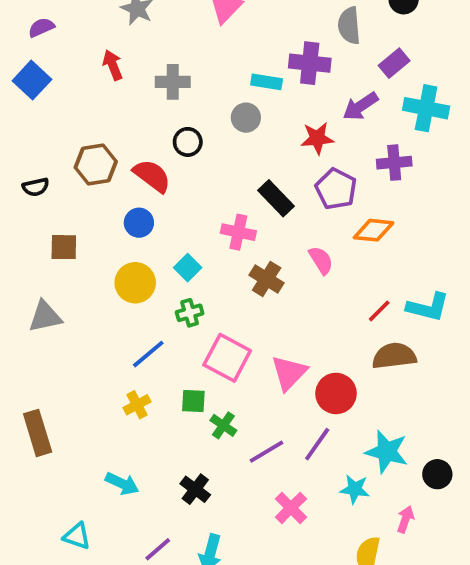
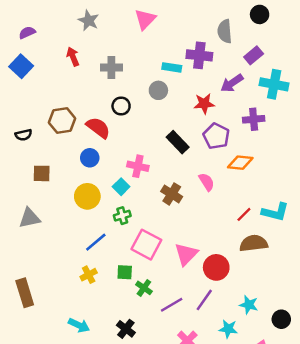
pink cross: (238, 232) -> (138, 166), moved
cyan star: (387, 452) -> (249, 305), size x0.7

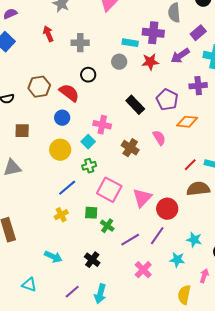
red star: (204, 104) -> (150, 62), moved

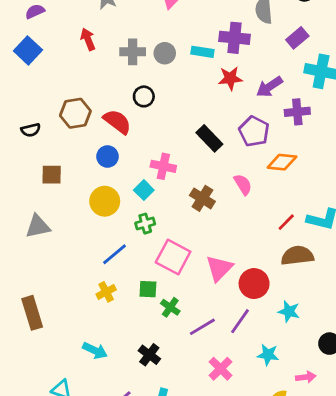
purple arrow: (180, 56) -> (269, 87), moved
gray circle: (119, 62) -> (165, 53), moved
cyan star: (194, 240) -> (289, 311), moved
pink arrow: (204, 276) -> (306, 377), turned 64

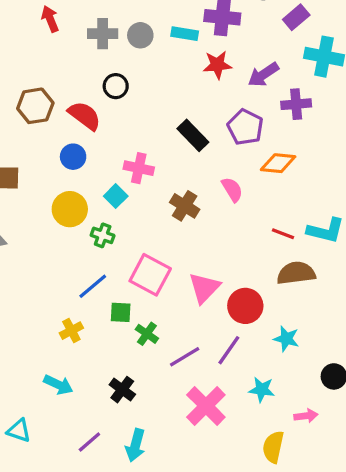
red line: (286, 222) -> (283, 234), turned 66
green cross: (145, 224) -> (103, 235), moved, turned 36
blue line: (114, 254) -> (93, 286), moved
yellow cross: (106, 292) -> (71, 331), moved
pink cross: (221, 369) -> (206, 406), size x1.4

